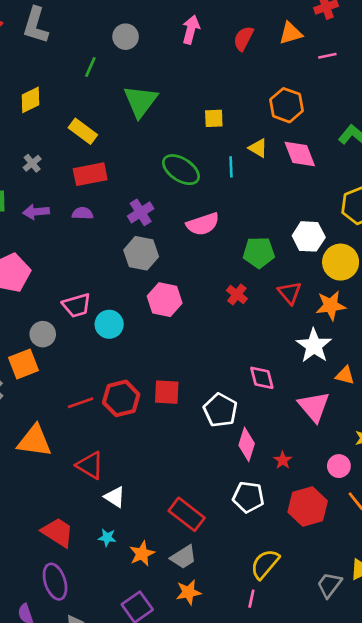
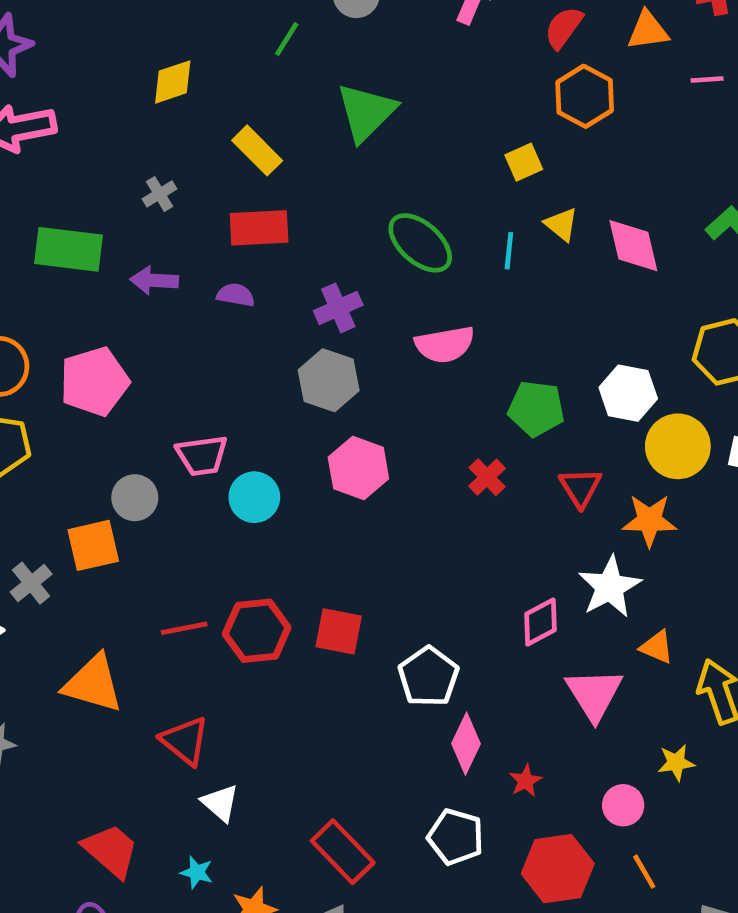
orange hexagon: (286, 105) -> (585, 96), moved
yellow square: (214, 118) -> (524, 162), moved, turned -30
pink diamond: (262, 378) -> (540, 622), moved, turned 68

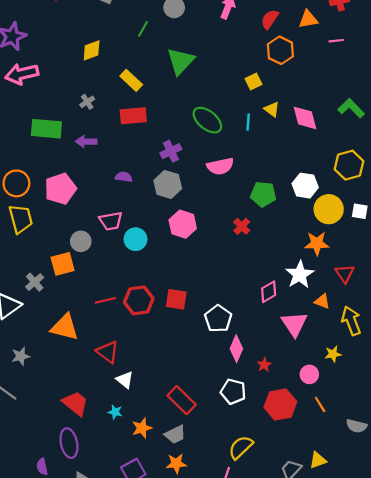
purple semicircle: (236, 295) -> (124, 177), moved
red triangle: (580, 487) -> (345, 274), moved

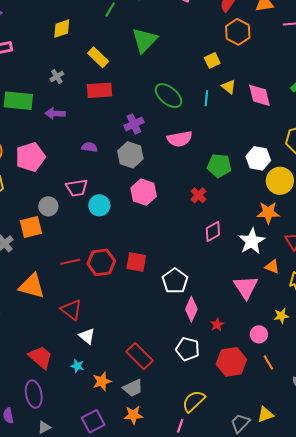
pink diamond: (269, 292) -> (213, 231), moved

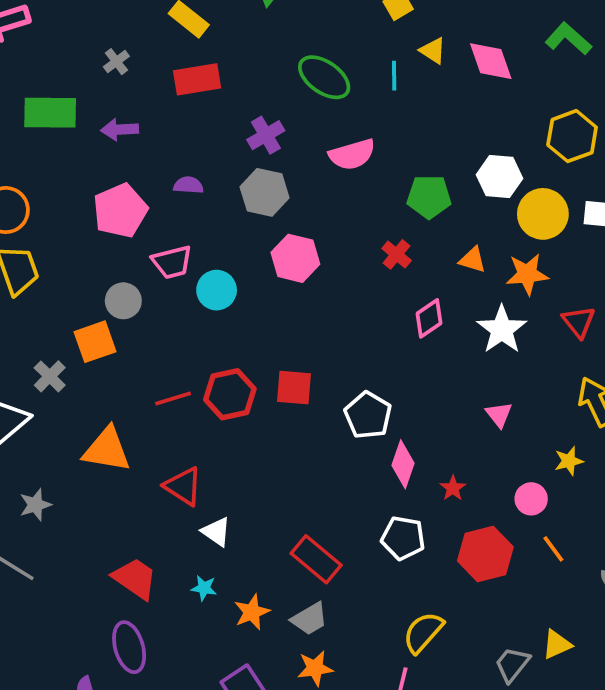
pink pentagon: (30, 157) -> (120, 211), moved
orange triangle: (272, 267) -> (473, 260), moved
pink triangle: (246, 287) -> (499, 415), size x0.6

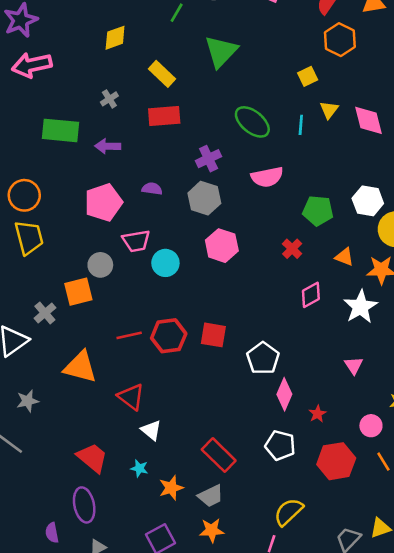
yellow triangle: (433, 51) -> (329, 110), turned 30

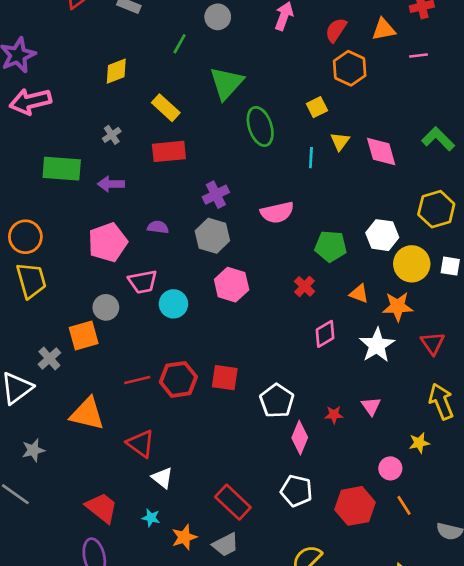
green ellipse: (252, 122) -> (260, 126), moved, turned 33
red star: (317, 414) -> (334, 415), moved, turned 30

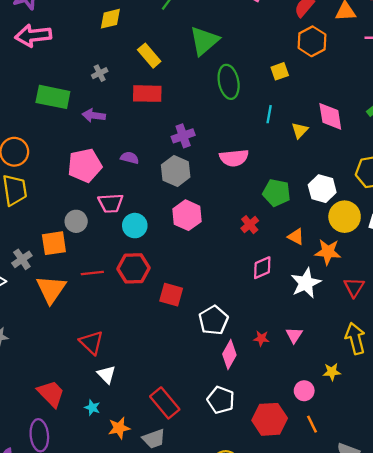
yellow triangle: (340, 141) -> (300, 130), moved
red hexagon: (178, 379) -> (133, 268), moved
red line: (137, 380) -> (92, 273), moved
orange triangle: (87, 414) -> (51, 289), moved, turned 44

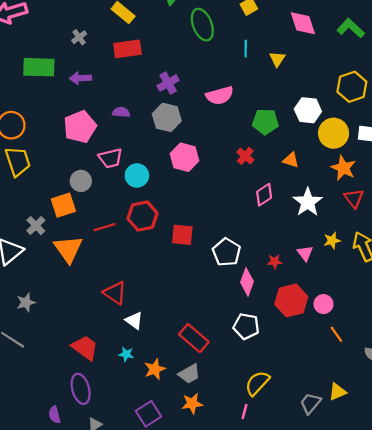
pink diamond: (330, 116) -> (303, 23), moved
orange star: (328, 252) -> (343, 168), moved, turned 30
yellow star: (332, 372) -> (332, 241), moved
red hexagon: (270, 419) -> (291, 300), moved

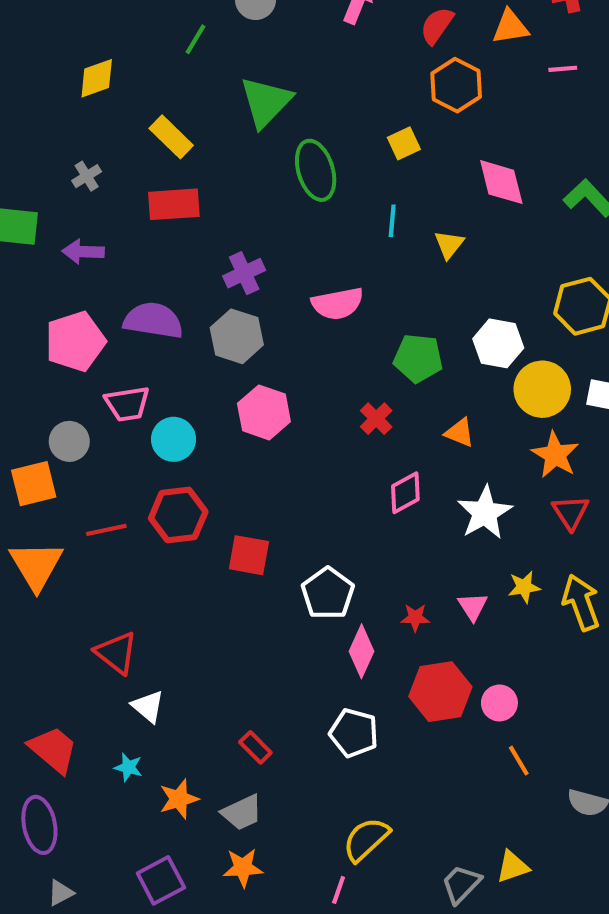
purple semicircle: (121, 112) -> (153, 320), size x1.8
red rectangle: (194, 338) -> (255, 747), size x0.6

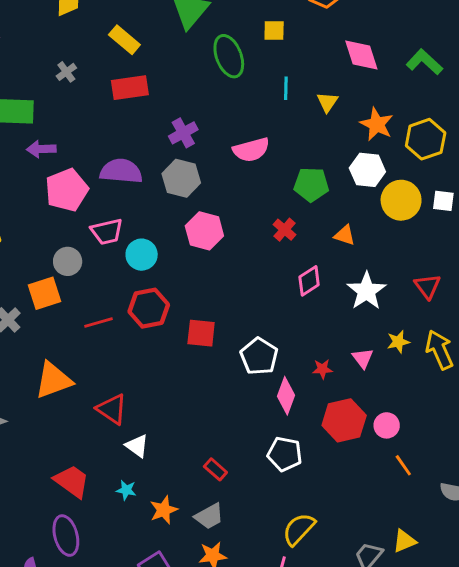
yellow square: (404, 143) -> (274, 30), moved, turned 30
purple arrow: (83, 252) -> (41, 149), moved
orange star: (555, 455) -> (377, 124), moved
orange triangle: (36, 565) -> (53, 380), moved, turned 45

